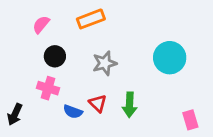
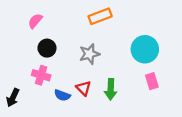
orange rectangle: (91, 19) -> (100, 16), moved
pink rectangle: (190, 120) -> (152, 81), moved

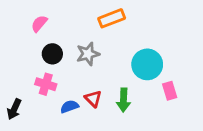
cyan circle: (145, 49) -> (147, 64), moved
gray star: (89, 54) -> (88, 54), moved
blue semicircle: (62, 95) -> (69, 107), turned 140

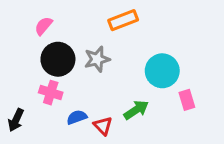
black circle: (52, 54) -> (58, 59), size x1.5
red triangle: (93, 99) -> (103, 126), moved
green arrow: (123, 100) -> (136, 110), turned -125

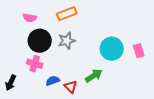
orange rectangle: (123, 20) -> (67, 14), moved
pink semicircle: (43, 26) -> (30, 18), turned -120
pink rectangle: (187, 100) -> (139, 51), moved

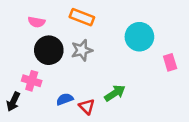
orange rectangle: (67, 14) -> (82, 17), turned 42
cyan circle: (112, 49) -> (139, 37), moved
pink cross: (35, 64) -> (32, 81), moved

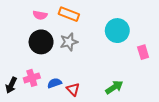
pink semicircle: (37, 22) -> (40, 15), moved
pink cross: (32, 81) -> (32, 78), moved, turned -35
green arrow: (115, 93) -> (114, 87), moved

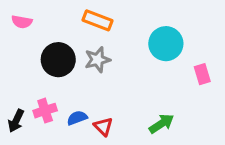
pink semicircle: (40, 15) -> (22, 22), moved

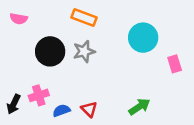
blue semicircle: (77, 118) -> (61, 110), moved

